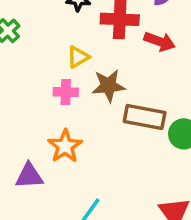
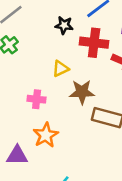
pink cross: (66, 92) -> (37, 99), moved

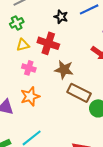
red cross: (94, 43) -> (48, 43), moved
yellow triangle: (61, 69) -> (23, 45), moved

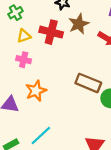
pink cross: (29, 68) -> (24, 60), moved
brown star: (64, 70) -> (79, 24), moved, turned -30

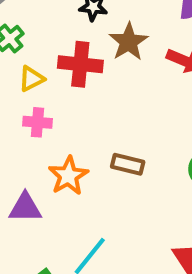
brown rectangle: (88, 83) -> (128, 164), moved, size x0.7

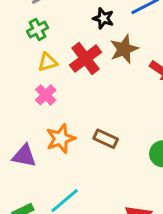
red cross: (80, 64) -> (86, 59), turned 36
pink cross: (37, 122) -> (46, 95), turned 30

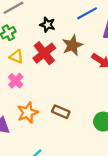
black star: (103, 18) -> (47, 25), moved
yellow triangle: (48, 62) -> (16, 57), turned 40

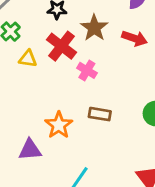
pink cross: (16, 81) -> (87, 70), moved

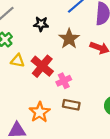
red cross: (61, 46) -> (42, 66), moved
pink cross: (87, 70) -> (64, 81), moved, turned 32

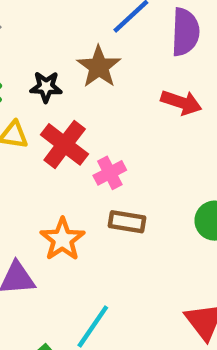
black star: (41, 24) -> (46, 87), moved
brown star: (69, 39) -> (99, 67), moved

